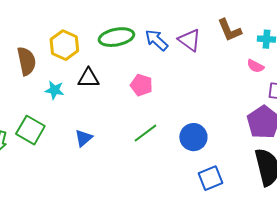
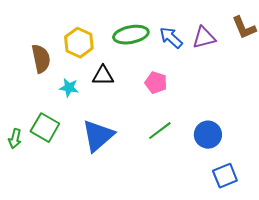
purple triangle: (189, 40) -> (204, 38), turned -50
blue triangle: (83, 138) -> (98, 136), size x1.8

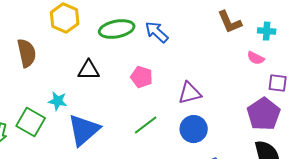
purple triangle: (204, 38) -> (190, 93), moved
yellow hexagon: (79, 43) -> (65, 18), moved
cyan star: (69, 88) -> (58, 101), moved

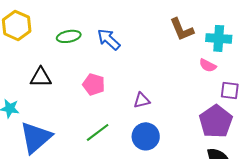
green ellipse: (117, 29) -> (69, 36), size x0.7
cyan cross: (267, 31) -> (219, 38), size x1.4
purple triangle: (190, 93) -> (142, 100), size x0.7

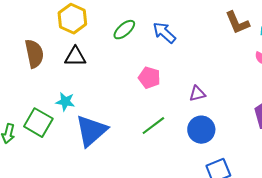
green ellipse: (69, 36) -> (124, 30), turned -30
black triangle: (41, 77) -> (75, 57), moved

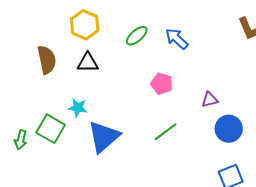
blue circle: (201, 130) -> (229, 129), moved

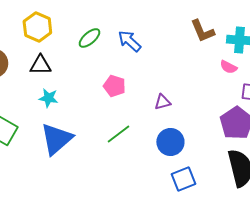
cyan star: (78, 108) -> (48, 98), moved
blue circle: (229, 129) -> (170, 142), moved

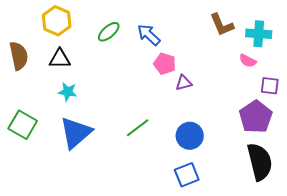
pink pentagon: (114, 86) -> (165, 64), moved
purple triangle: (162, 102) -> (184, 83), moved
blue square: (183, 179) -> (187, 175), moved

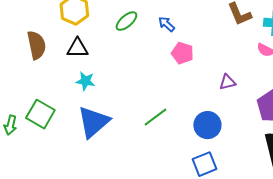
blue arrow: (149, 35) -> (166, 24), size x0.7
purple triangle: (184, 83) -> (227, 82), moved

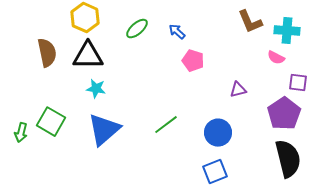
black triangle: (77, 48) -> (88, 56), size x1.4

